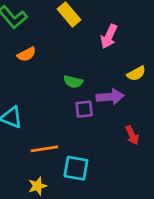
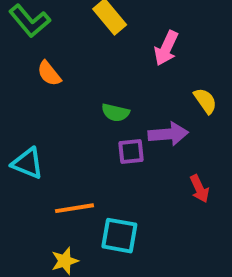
orange semicircle: (26, 54) -> (49, 73), turned 78
yellow semicircle: (136, 73) -> (205, 101), turned -96

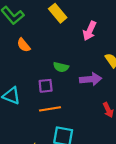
purple square: (131, 152) -> (46, 86), moved
orange line: (74, 208) -> (50, 109), moved

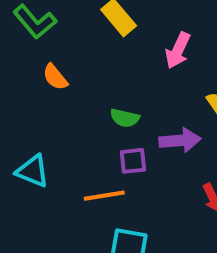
purple square: (46, 86) -> (133, 161), moved

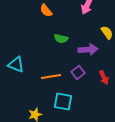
orange semicircle: (55, 77) -> (46, 10), moved
purple square: (133, 161) -> (78, 72), moved, turned -32

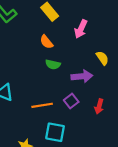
orange semicircle: (46, 10) -> (46, 42), moved
red arrow: (104, 78) -> (99, 106), turned 40

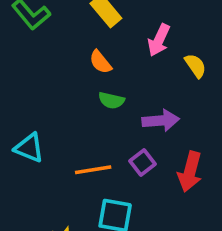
yellow semicircle: (102, 58) -> (195, 66), moved
red arrow: (99, 106) -> (190, 172), size x1.5

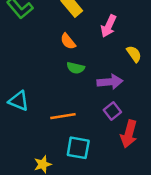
yellow semicircle: (195, 66) -> (134, 54), moved
purple square: (142, 162) -> (112, 111), moved
red arrow: (190, 172) -> (129, 134), moved

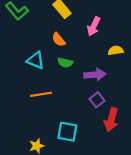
yellow semicircle: (134, 54) -> (116, 51), turned -64
cyan triangle: (19, 101) -> (36, 60), moved
orange line: (63, 116) -> (41, 94), moved

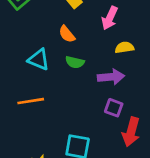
yellow semicircle: (116, 51) -> (124, 47), moved
orange line: (41, 94) -> (31, 101), moved
purple square: (97, 100) -> (114, 108), turned -32

